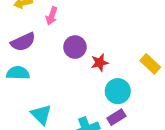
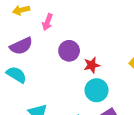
cyan semicircle: (18, 73) -> (16, 75), turned 30
cyan circle: (118, 91) -> (97, 90), moved

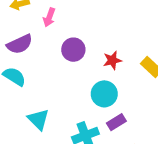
red star: (92, 65) -> (112, 60), moved

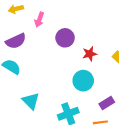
purple circle: (73, 50) -> (65, 38), moved
purple rectangle: (116, 122) -> (107, 103), moved

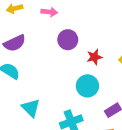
pink arrow: (39, 20) -> (49, 12), moved, turned -104

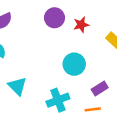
red star: (94, 57) -> (81, 25), moved

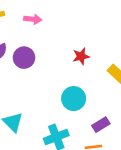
purple circle: (54, 18) -> (24, 58), moved

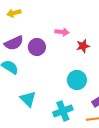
pink arrow: (33, 19) -> (62, 32), moved

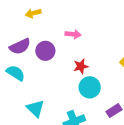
yellow arrow: (14, 13) -> (33, 13), moved
red star: (83, 46) -> (81, 66), moved

